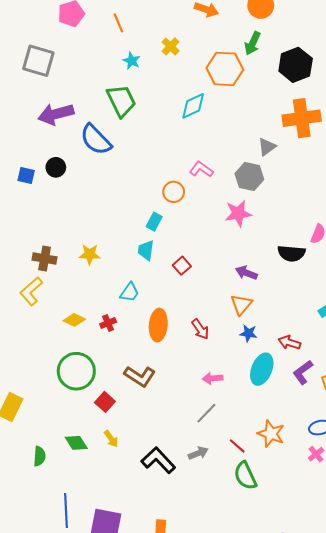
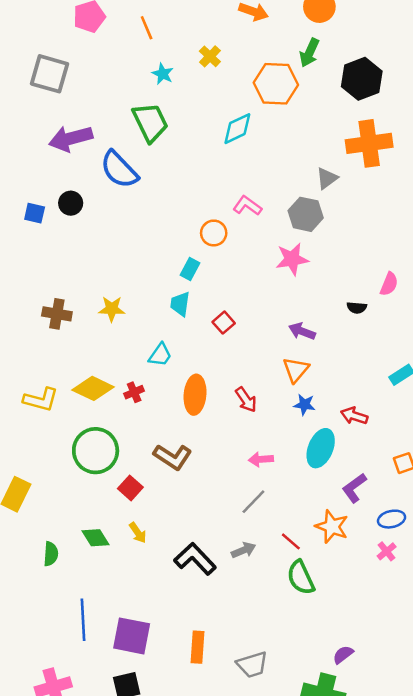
black semicircle: (291, 253) -> (357, 308), size x0.6
yellow L-shape: (31, 291) -> (41, 400), moved, turned -124
yellow diamond: (74, 320) -> (93, 388), size x1.5
purple L-shape: (303, 372) -> (354, 488), moved

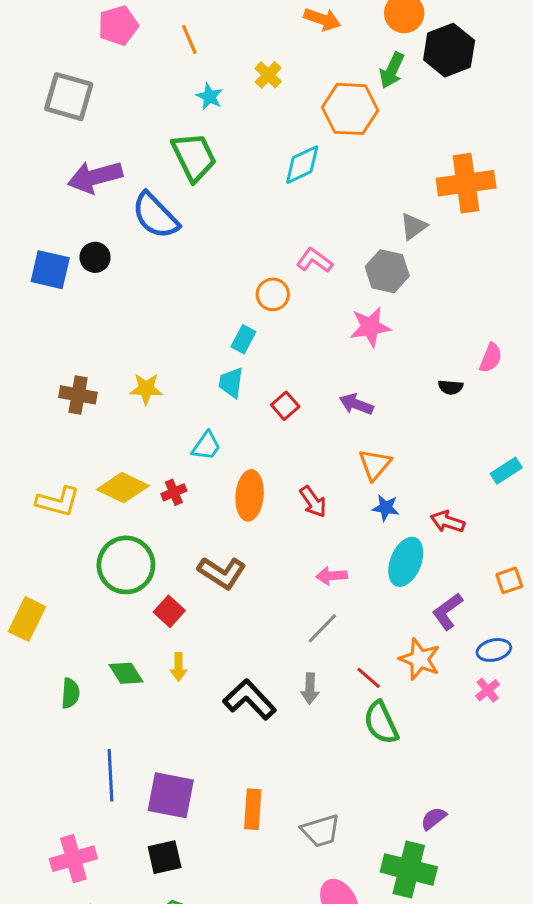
black hexagon: (362, 79) -> (449, 50), moved
blue square: (35, 213) -> (50, 270), size x1.5
purple arrow: (302, 331) -> (356, 404), moved
yellow arrow: (138, 533) -> (179, 667), turned 35
gray arrow: (244, 550) -> (310, 689), turned 115

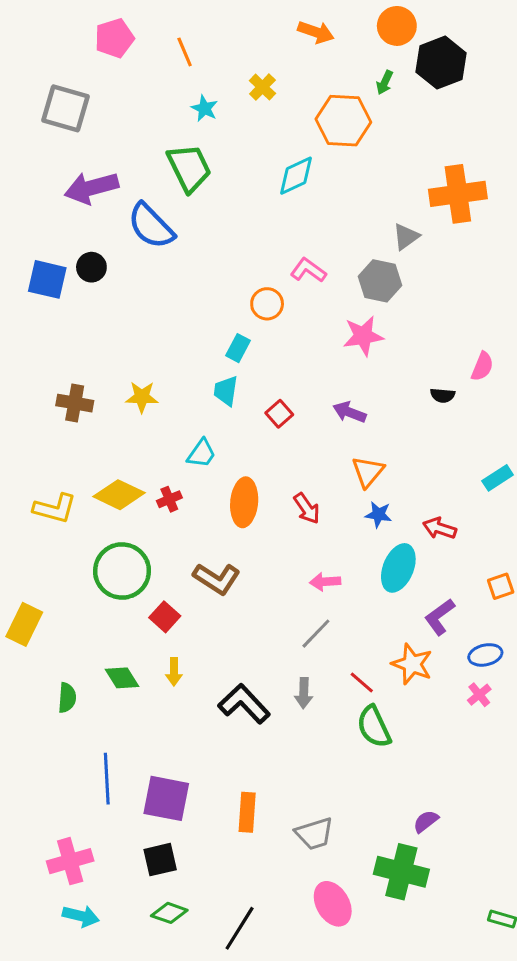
green arrow: (392, 70) -> (385, 82), size x0.7

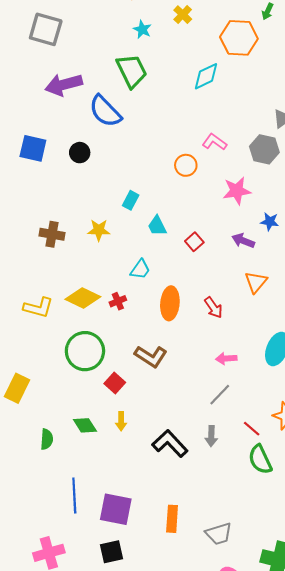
black circle: (91, 267) -> (80, 153), moved
pink star: (363, 336) -> (237, 191), moved
cyan rectangle: (238, 348) -> (131, 200), moved
cyan trapezoid: (226, 391) -> (157, 226), turned -35
blue star: (378, 514) -> (270, 222), moved

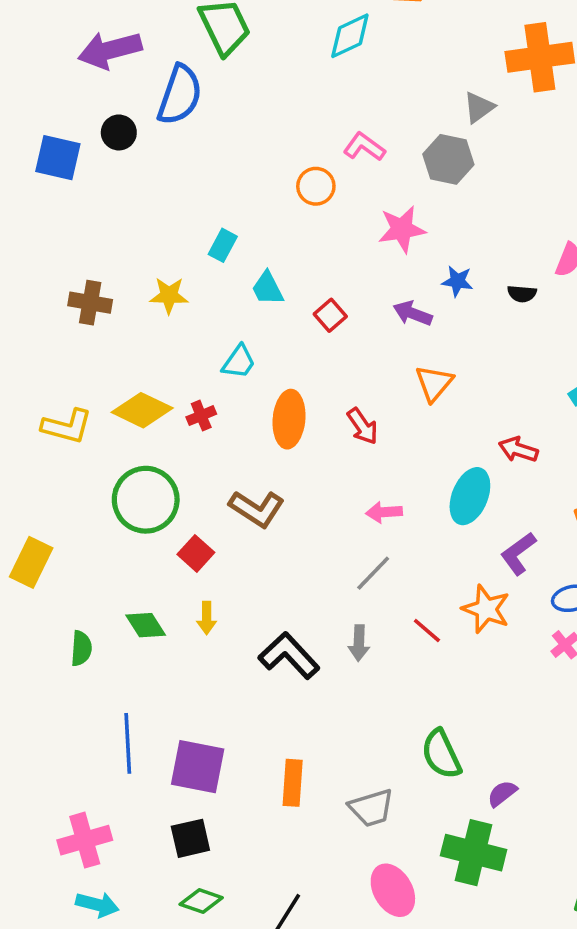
blue semicircle: (105, 111) -> (180, 95), turned -117
black circle: (80, 153) -> (119, 132), moved
green semicircle: (260, 459) -> (441, 754), moved

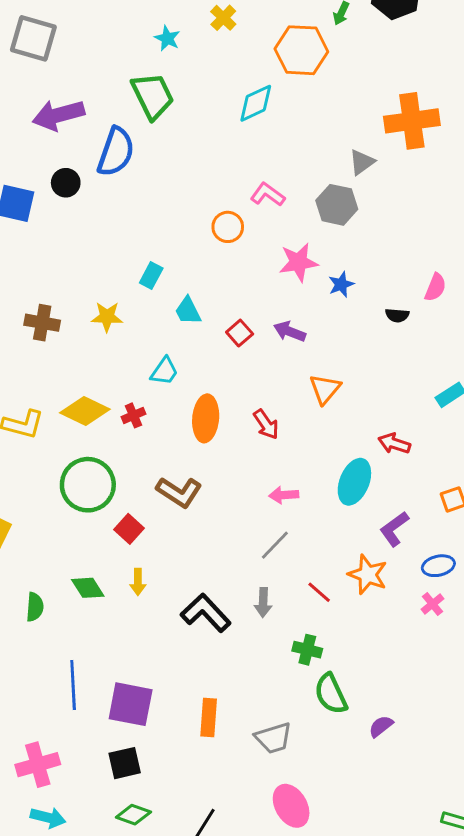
blue star: (457, 281) -> (341, 284), moved, turned -30
purple arrow: (413, 313) -> (290, 332), moved
green cross: (474, 853) -> (307, 650), moved, size x0.6

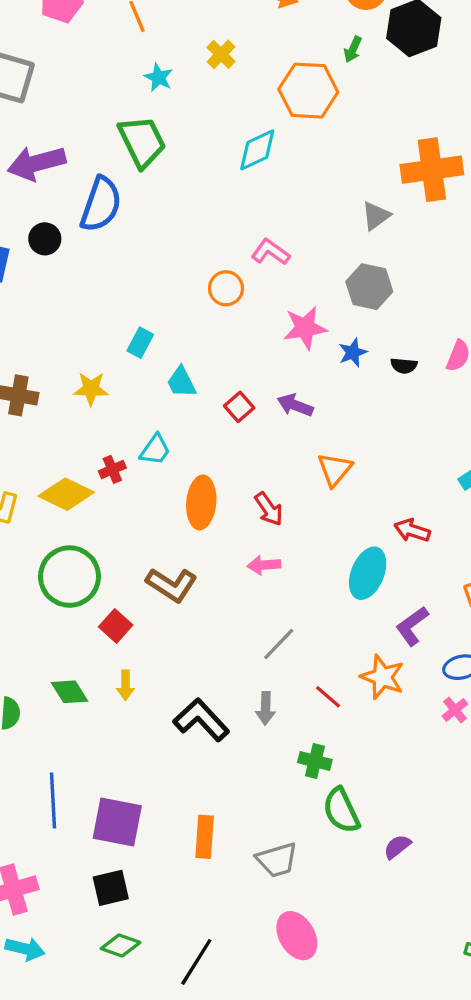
gray hexagon: (337, 205) -> (369, 287), moved
black semicircle: (397, 315) -> (404, 366), moved
red cross: (133, 415) -> (112, 469), moved
pink arrow: (284, 495) -> (264, 565), moved

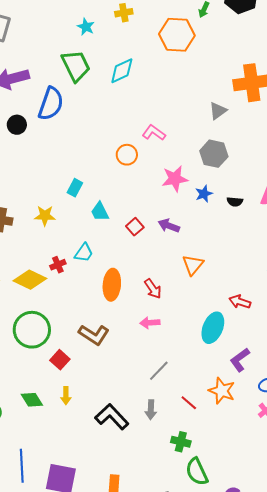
yellow cross: (221, 54) -> (124, 13), turned 36
cyan diamond: (257, 150) -> (122, 71), moved

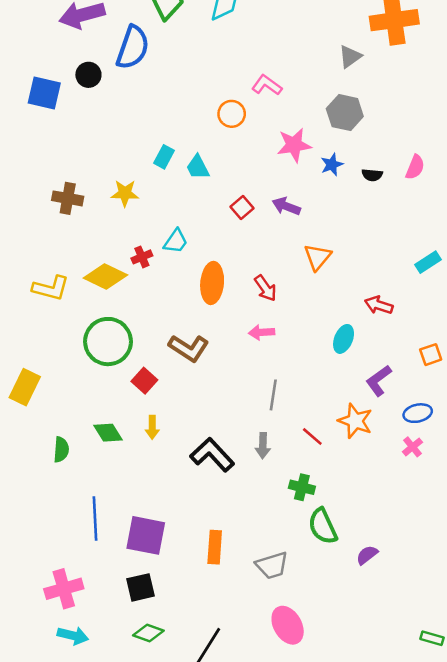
cyan trapezoid: (100, 212) -> (198, 167), moved
cyan ellipse: (213, 328) -> (344, 339), size x0.7
gray line: (159, 371) -> (273, 395), turned -35

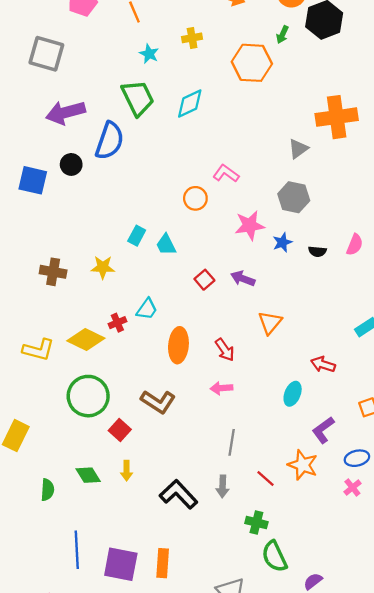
orange rectangle: (215, 547) -> (163, 563), moved

